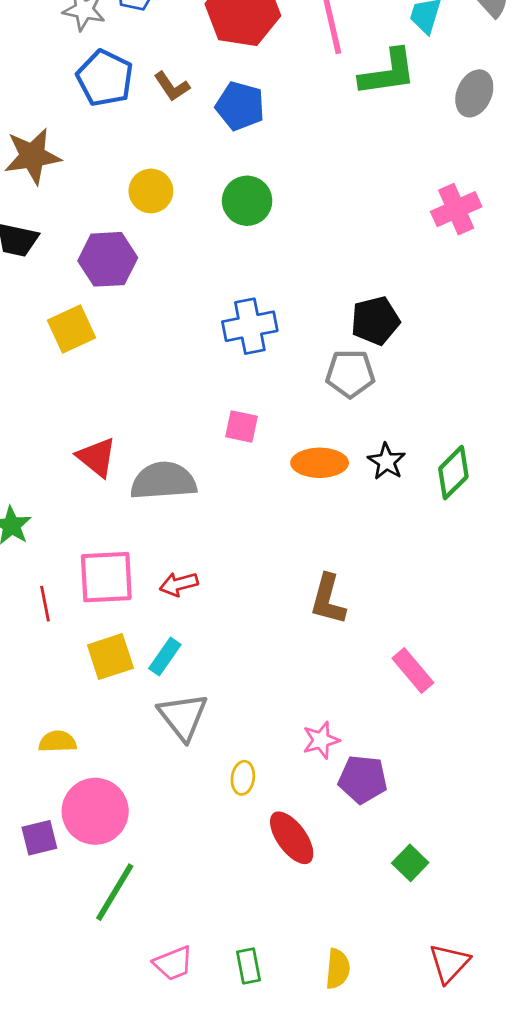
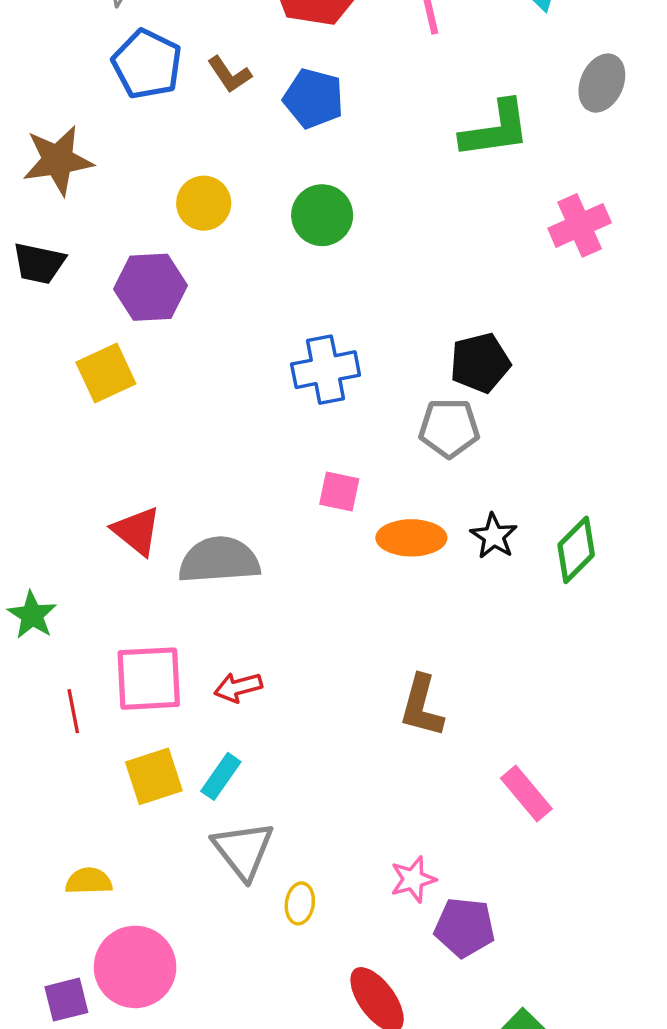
green L-shape: (388, 73) -> (495, 129), moved
pink square: (241, 427) -> (339, 492), moved
yellow ellipse: (243, 778) -> (300, 903), moved

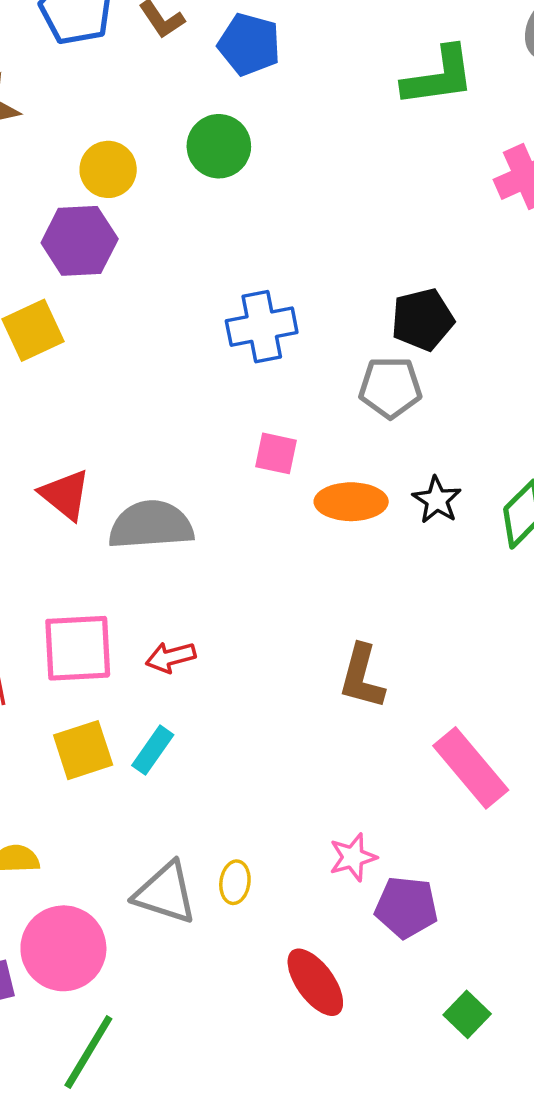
yellow circle: (204, 203) -> (108, 169), moved
green circle: (322, 215) -> (219, 146), moved
pink rectangle: (526, 794) -> (471, 768), size x1.4
gray triangle: (243, 850) -> (165, 893), moved, turned -34

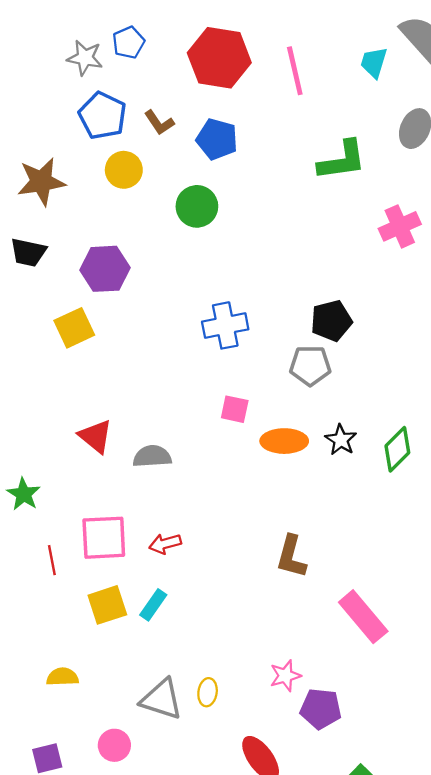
yellow circle: (108, 169) -> (124, 170), moved
gray semicircle: (151, 525) -> (152, 456), size x0.7
pink circle: (63, 948) -> (114, 745), moved, size x0.6

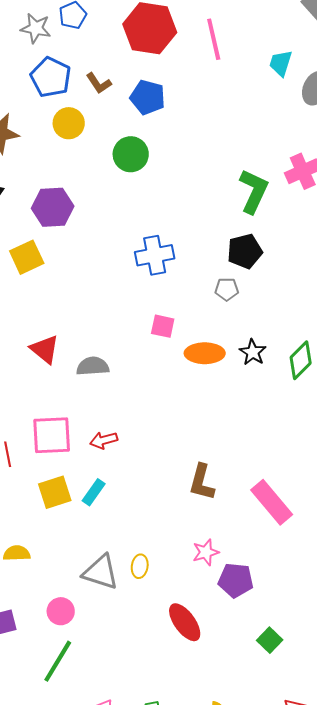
cyan trapezoid: (374, 63) -> (281, 63), moved
green L-shape: (342, 160) -> (254, 191), moved, turned -57
gray pentagon: (310, 366) -> (227, 289), size x0.7
brown L-shape: (291, 557) -> (202, 482), moved

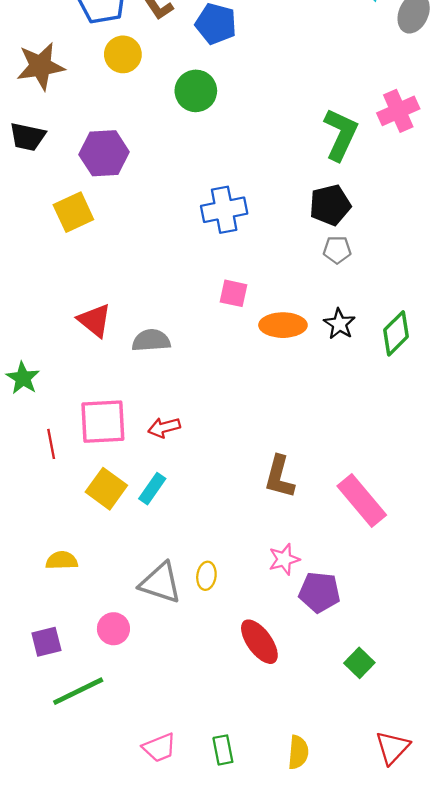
gray pentagon: (227, 289) -> (337, 250), moved
yellow square: (55, 492) -> (106, 489), turned -36
green line: (58, 661) -> (78, 691), moved, turned 33

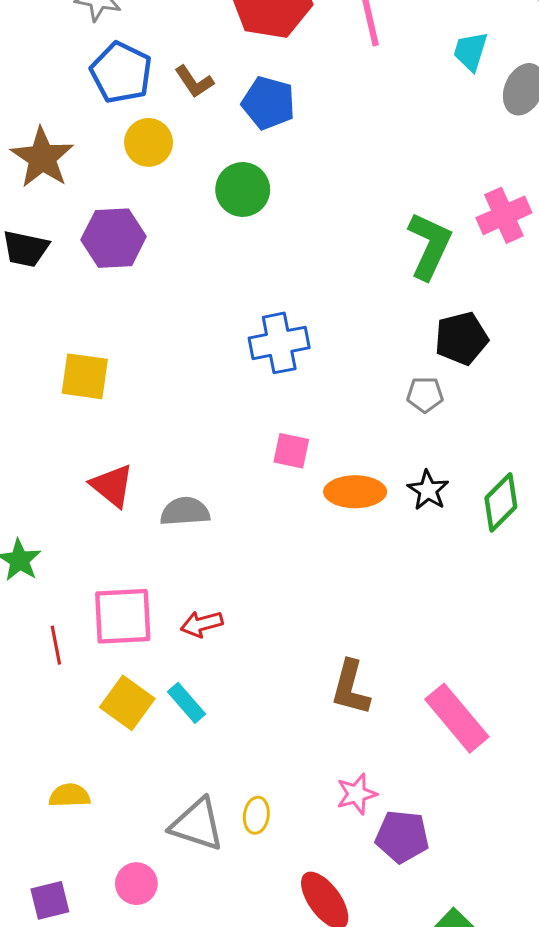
brown star: (41, 66) -> (42, 158), turned -30
purple hexagon: (104, 153) -> (114, 238), moved
black pentagon: (330, 205) -> (461, 338), moved
yellow square: (73, 212) -> (85, 376), moved, turned 33
cyan rectangle: (152, 489) -> (186, 703), turned -76

